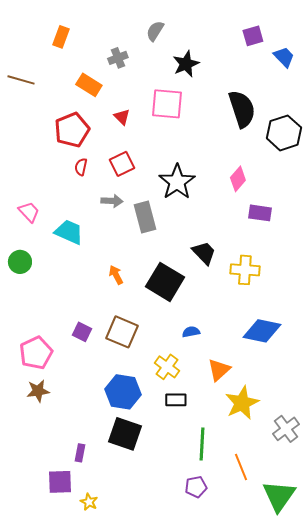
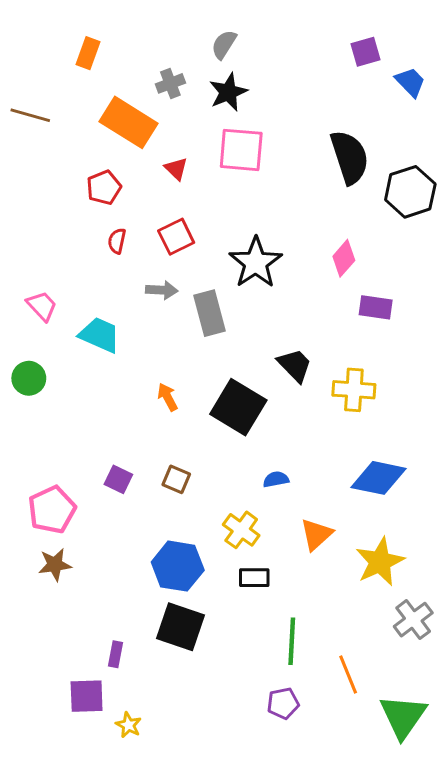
black star: (186, 64) -> (228, 92), moved
orange rectangle: (89, 85) -> (129, 122), size x1.5
red pentagon: (72, 130) -> (104, 188), size x0.7
brown square: (122, 332) -> (176, 479), size x0.6
yellow star: (242, 403) -> (380, 562), moved

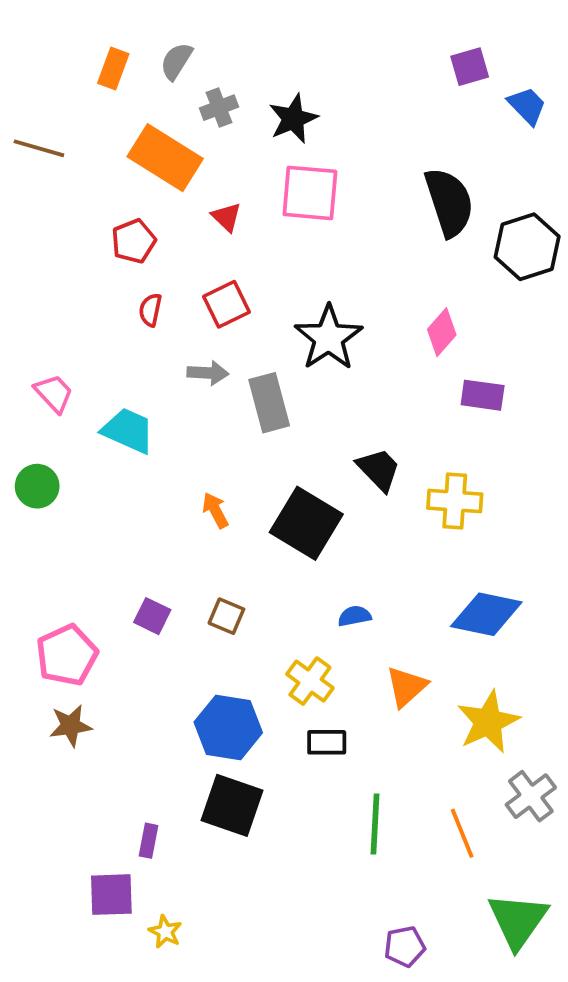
gray semicircle: (224, 44) -> (176, 61), moved
orange line: (348, 674) -> (462, 833), moved
purple pentagon: (283, 703) -> (405, 946), moved

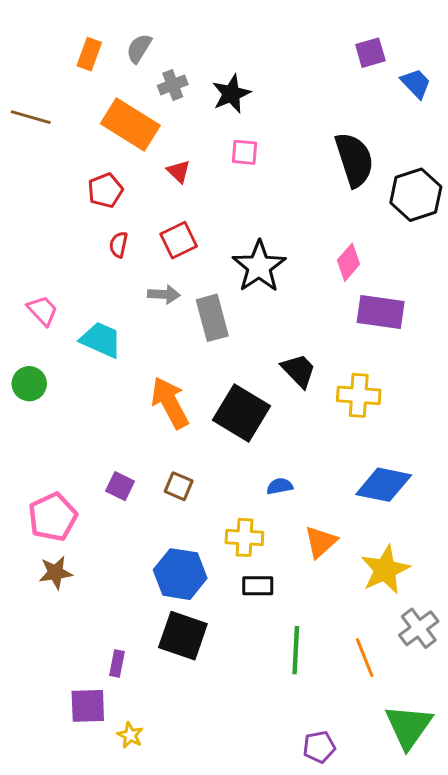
pink square: (310, 193) -> (244, 152), size x0.6
purple rectangle: (483, 395) -> (381, 312), size x1.4
orange arrow: (215, 510) -> (170, 403), size x1.8
yellow cross: (310, 681) -> (244, 537), turned -33

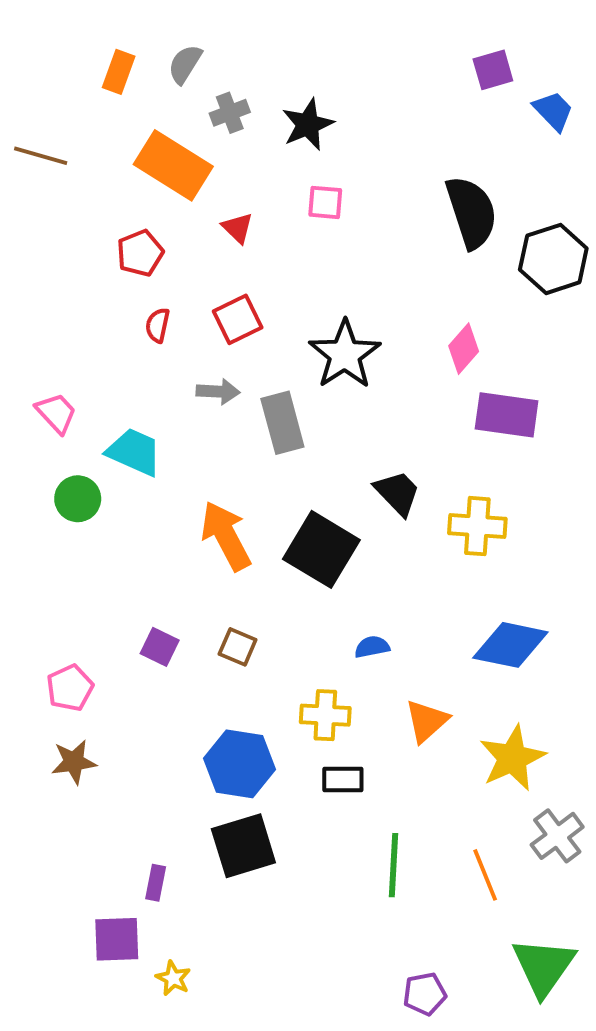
green circle: (29, 384) -> (78, 499), moved
pink pentagon: (53, 517) -> (70, 688), size x0.7
black square: (183, 636) -> (243, 846), turned -36

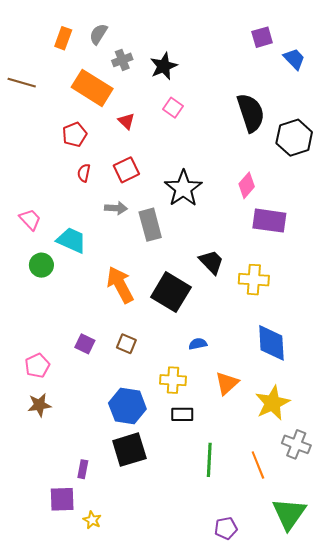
pink square: (325, 202) -> (173, 108), turned 30
blue diamond: (510, 645) -> (271, 343), turned 75
gray cross: (557, 836) -> (296, 444), turned -32

